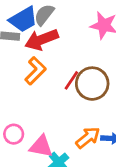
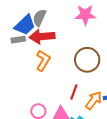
red arrow: (42, 40) -> (42, 37), turned 30
red line: (71, 80) -> (74, 92), moved

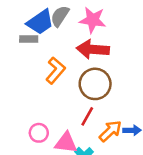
pink star: (85, 15) -> (93, 20), moved
red arrow: (42, 37) -> (93, 49), moved
brown circle: (87, 60) -> (95, 84), moved

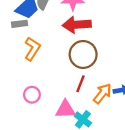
orange L-shape: (55, 70) -> (32, 49), moved
pink circle: (39, 133) -> (32, 95), moved

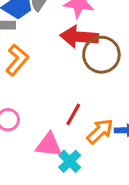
brown circle: (83, 54) -> (101, 55), moved

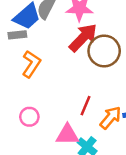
red arrow: (79, 37) -> (83, 38), turned 136

